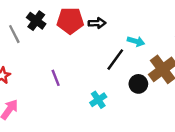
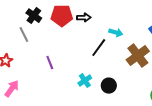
gray line: (14, 34) -> (24, 35), moved
black circle: (138, 84) -> (109, 86), moved

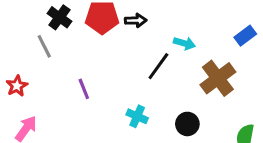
cyan cross: (85, 81) -> (137, 116), turned -32
black circle: (109, 86) -> (187, 124), moved

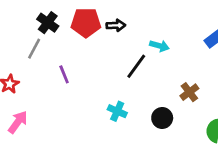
gray line: (44, 46) -> (34, 49), turned 55
brown cross: (218, 78) -> (189, 92), moved, size x0.6
purple line: (84, 89) -> (64, 74), moved

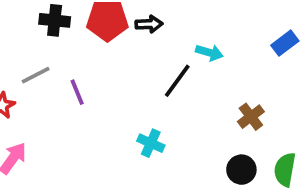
black cross: (48, 23) -> (55, 20), turned -30
gray line: (34, 49) -> (36, 75), moved, turned 35
black circle: (162, 118) -> (241, 170), moved

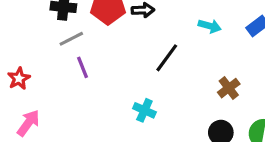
cyan arrow: (209, 53) -> (210, 26), moved
gray line: (36, 75) -> (71, 39), moved

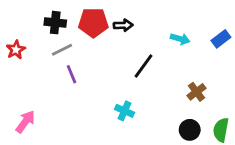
red star: (19, 78) -> (16, 50), moved

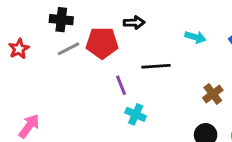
red pentagon: (93, 23) -> (102, 43), moved
black line: (144, 66) -> (156, 66), turned 50
purple line: (72, 74) -> (121, 85), moved

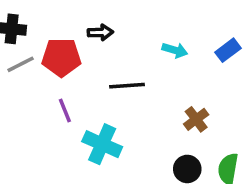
purple line: (121, 85) -> (65, 110), moved
cyan cross: (136, 114) -> (102, 144), size x1.5

